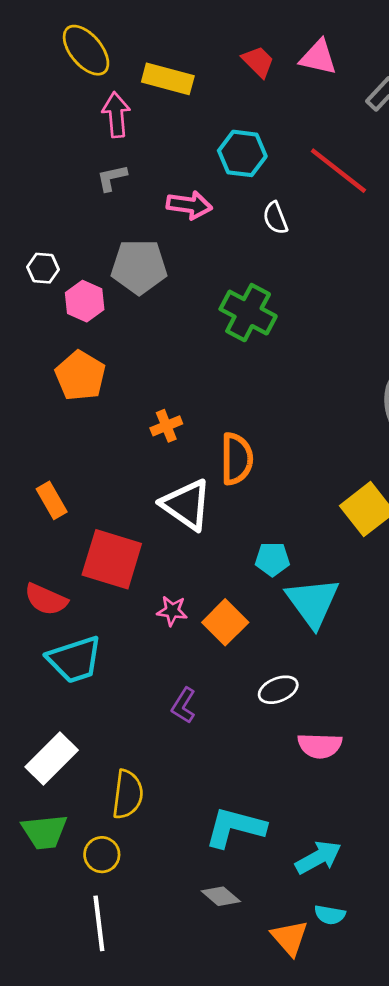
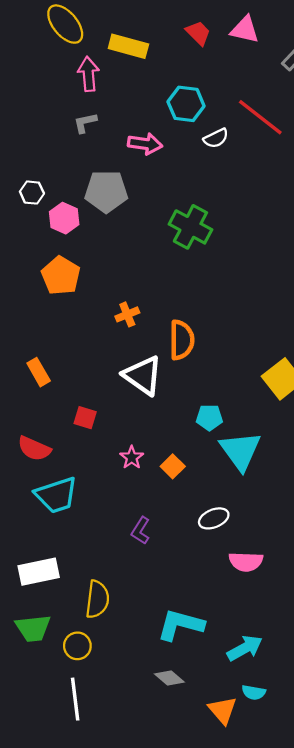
white semicircle: (275, 218) -> (216, 138), moved, turned -95
red square: (112, 559) -> (85, 418), size x0.5
pink star: (172, 611) -> (132, 457), turned 30
orange square: (225, 622) -> (173, 466), size x0.7
white rectangle: (52, 759) -> (39, 572), turned 33

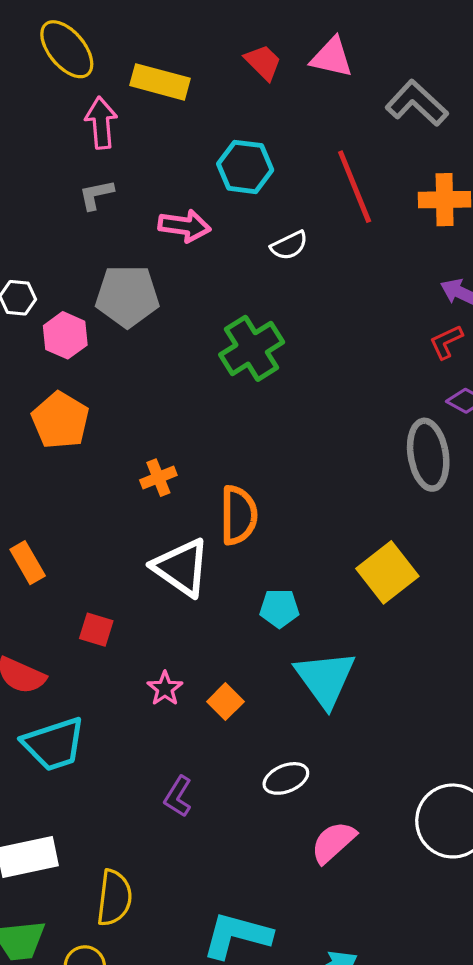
red line: (260, 117) -> (355, 187), turned 30
white semicircle: (216, 138) -> (289, 245), moved
green cross: (190, 227) -> (252, 348), turned 30
cyan pentagon: (209, 418) -> (279, 608), moved
pink semicircle: (246, 562) -> (333, 842), turned 136

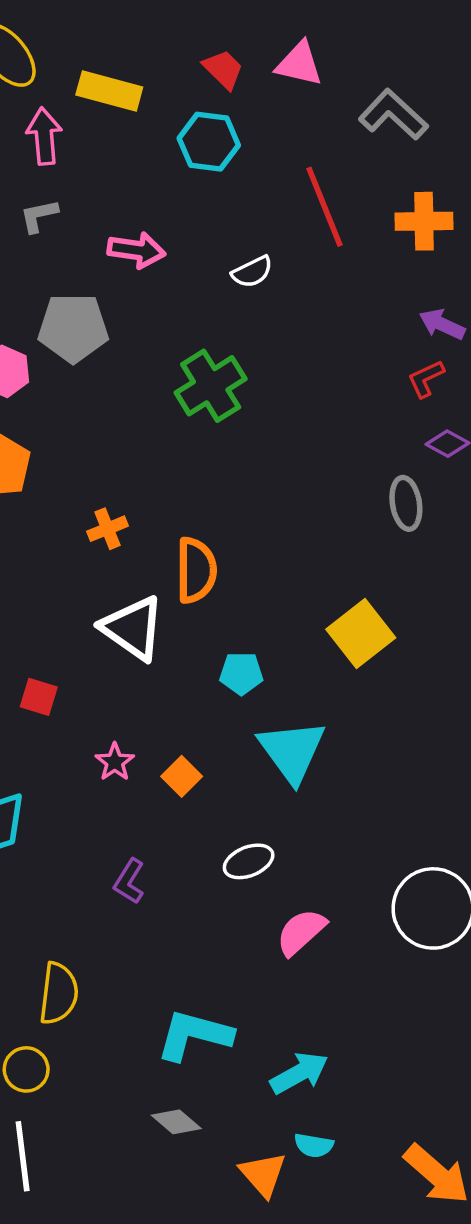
cyan hexagon: (245, 167) -> (209, 142), moved
gray ellipse: (428, 455) -> (406, 503), size x0.7

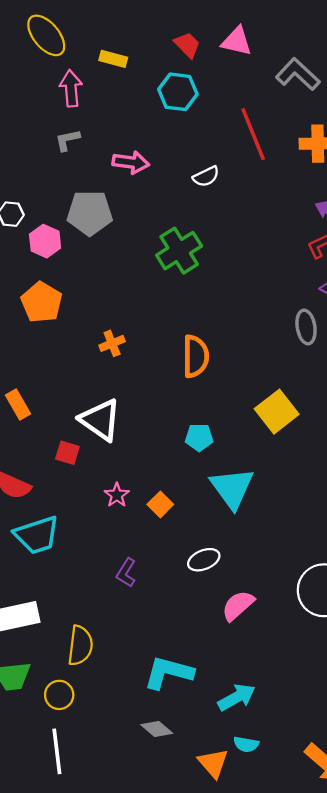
yellow rectangle: (109, 91) -> (113, 59), size x0.7
orange semicircle: (196, 570) -> (196, 356), moved
white triangle: (133, 628) -> (100, 420), moved

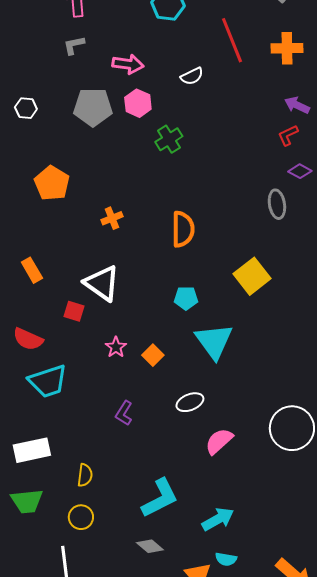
pink hexagon: (45, 241) -> (138, 103), moved
green cross: (179, 251) -> (169, 139), size x0.7
yellow semicircle: (80, 646) -> (85, 475), size x0.7
cyan L-shape: (168, 673) -> (160, 498), turned 138
yellow circle: (59, 695) -> (81, 517), moved

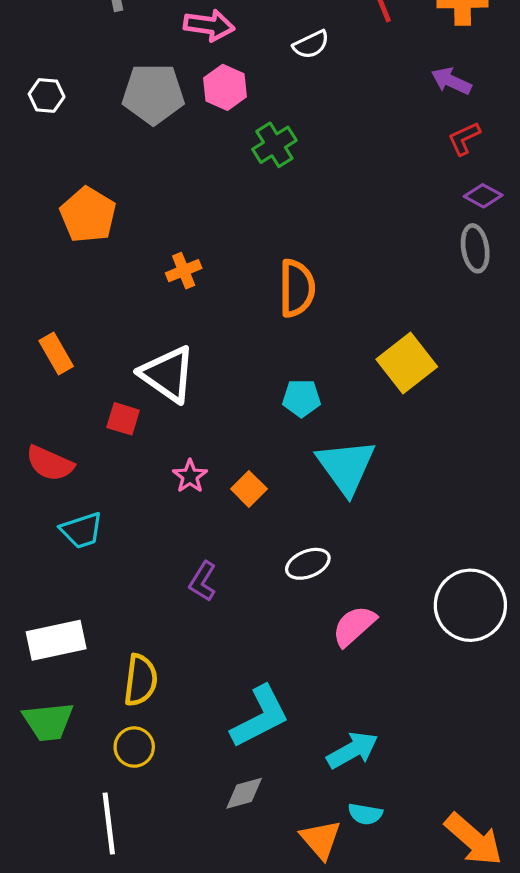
purple arrow: (297, 105) -> (451, 81), moved
gray ellipse: (277, 204) -> (475, 248), moved
cyan trapezoid: (48, 381) -> (82, 530), size x0.7
yellow semicircle: (85, 475) -> (141, 680), size x1.4
gray diamond: (150, 546) -> (244, 793), turned -56

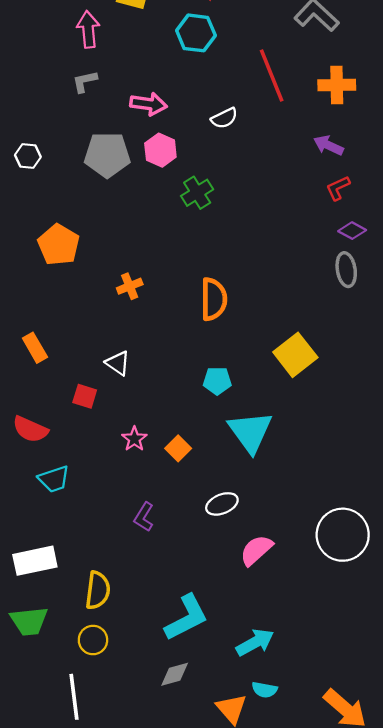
white triangle: (168, 374) -> (118, 363), size x0.6

